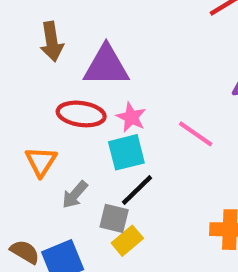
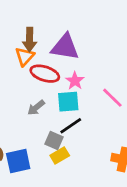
brown arrow: (52, 42) -> (30, 40), moved
orange triangle: (41, 162) -> (25, 56), moved
gray arrow: (75, 195) -> (36, 108), moved

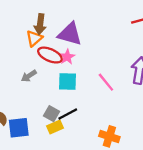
pink star: (75, 81) -> (67, 57), moved
gray arrow: (36, 108) -> (29, 76), moved
black line: (71, 126) -> (68, 114), moved

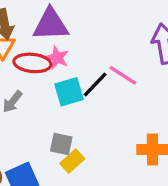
black line: (68, 114) -> (95, 84), moved

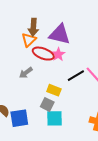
cyan square: (69, 92) -> (55, 118), moved
yellow rectangle: (72, 161) -> (54, 90), moved, turned 48

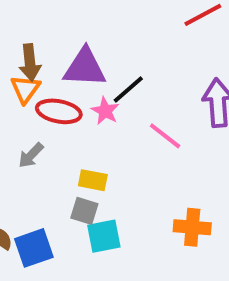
pink star: (58, 54) -> (105, 111), moved
black line: (76, 76) -> (128, 89), moved

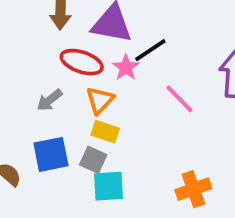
orange triangle: (25, 89) -> (100, 100), moved
orange cross: (192, 227) -> (193, 189), turned -32
blue square: (34, 248) -> (51, 154), moved

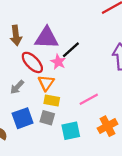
red ellipse: (82, 62) -> (32, 62), turned 35
pink line: (179, 99) -> (89, 99), moved, turned -66
cyan square: (108, 186) -> (71, 131), moved

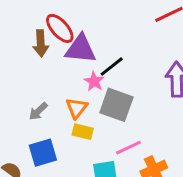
red ellipse: (32, 62) -> (60, 28), moved
pink line: (89, 99) -> (129, 148), moved
gray square: (47, 118) -> (116, 105), moved, size x1.6

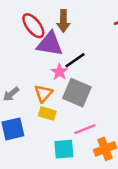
brown arrow: (41, 43) -> (63, 21), moved

